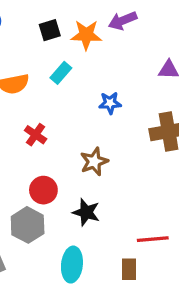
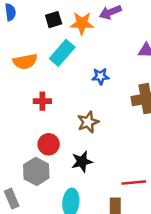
cyan rectangle: (61, 73) -> (62, 53), size x1.5
red cross: (36, 135) -> (42, 101), turned -35
black star: (86, 212) -> (82, 162), turned -30

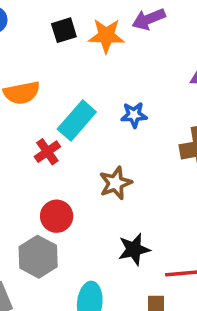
cyan rectangle: (62, 53) -> (77, 120), moved
red cross: (42, 101) -> (47, 152), turned -35
black star: (82, 162) -> (134, 249), moved

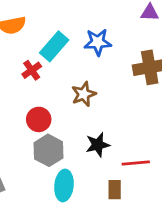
blue star: (134, 115) -> (98, 42), size x1.4
gray hexagon: (38, 257) -> (49, 150), moved

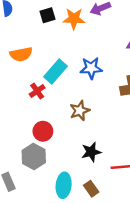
gray hexagon: (49, 150) -> (34, 157), moved
brown rectangle: (115, 190) -> (91, 189), moved, turned -35

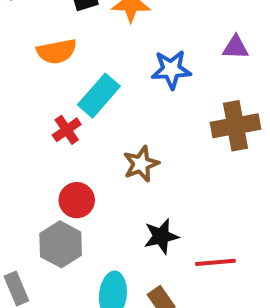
orange semicircle: (21, 54) -> (57, 51), moved
blue star: (91, 68) -> (171, 69), moved

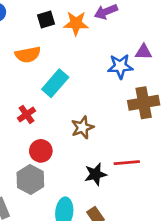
blue star: (171, 69) -> (120, 66), moved
red cross: (67, 130) -> (27, 114), moved
red line: (215, 262) -> (127, 163), moved

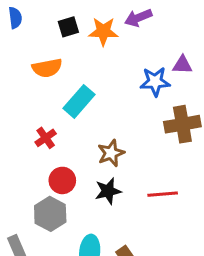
black star: (95, 174) -> (108, 191), moved

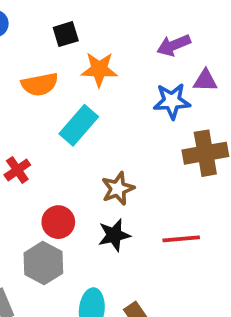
purple arrow: (138, 18) -> (174, 45), moved
orange star: (103, 31) -> (99, 69), moved
red cross: (46, 138) -> (17, 170), moved

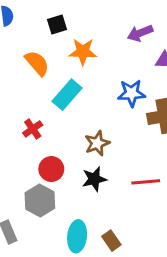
orange semicircle: (40, 84) -> (37, 63), turned -120
blue star: (172, 101) -> (131, 93), moved
red cross: (17, 170) -> (33, 129), moved

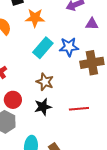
cyan rectangle: (67, 95) -> (43, 48), moved
brown star: (97, 143) -> (45, 82), turned -30

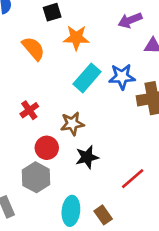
brown star: (45, 82) -> (72, 124), moved, turned -30
red line: (79, 109) -> (133, 179), moved, turned -36

